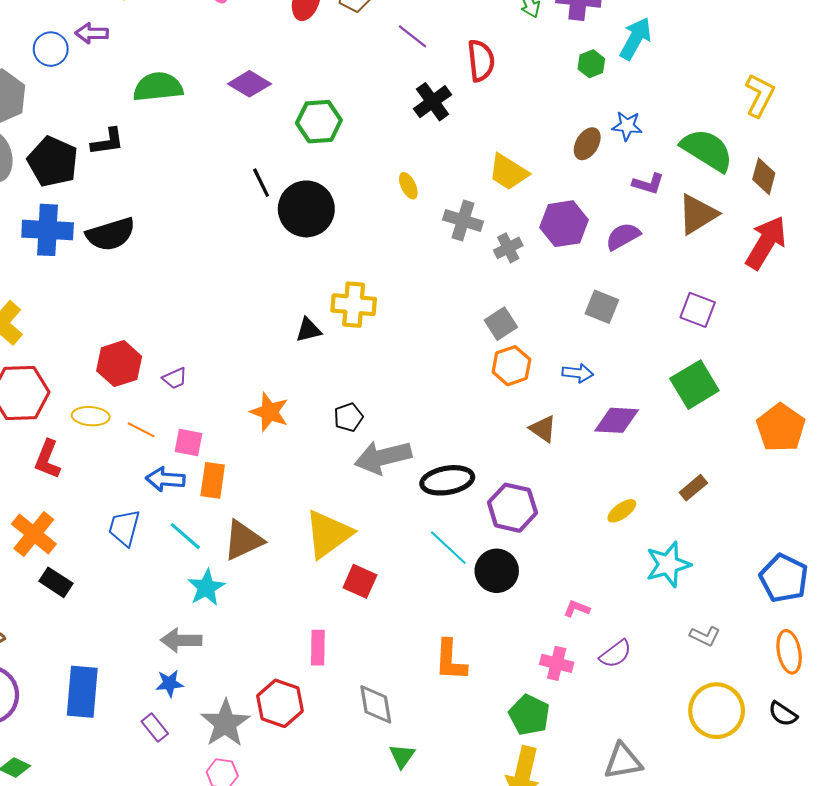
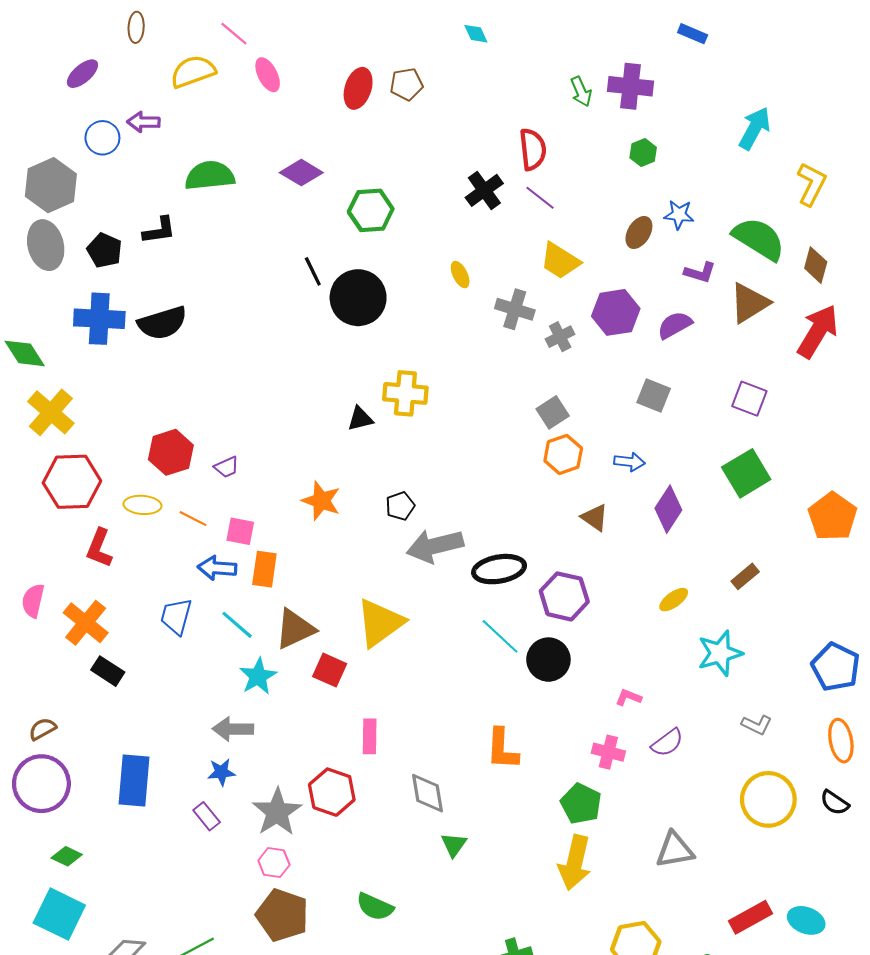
purple line: (413, 36) -> (540, 198), moved
cyan arrow: (636, 39) -> (755, 128), moved
black pentagon: (53, 162) -> (105, 250), size x0.7
purple diamond: (617, 420) -> (668, 509), turned -60
red square: (360, 581) -> (330, 670), moved

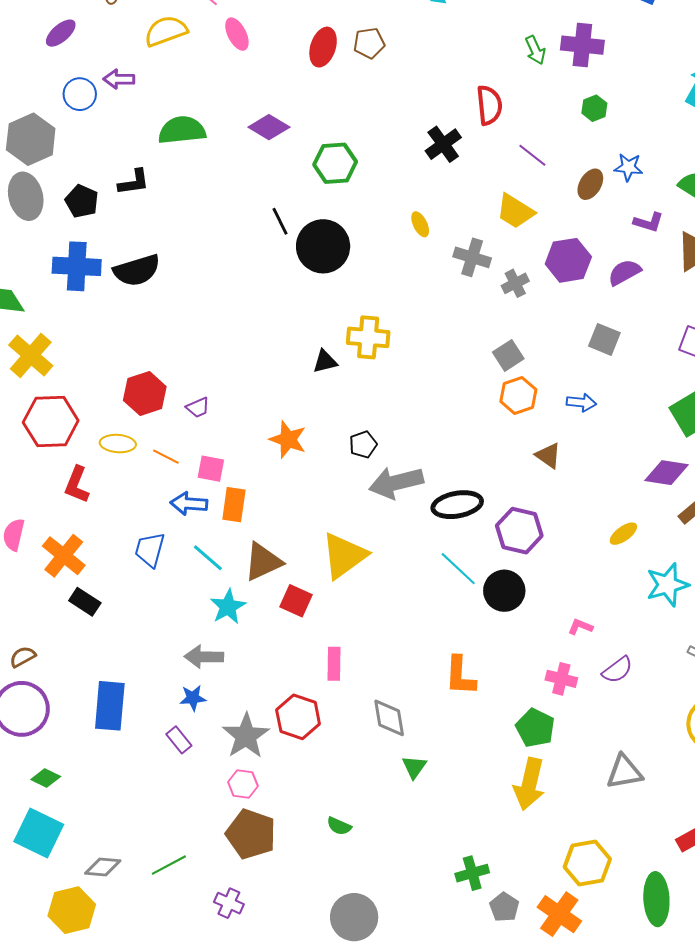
purple line: (540, 198) -> (532, 155), moved
purple diamond: (668, 509) -> (666, 473), moved, turned 66
green semicircle: (375, 907) -> (339, 826), size x0.7

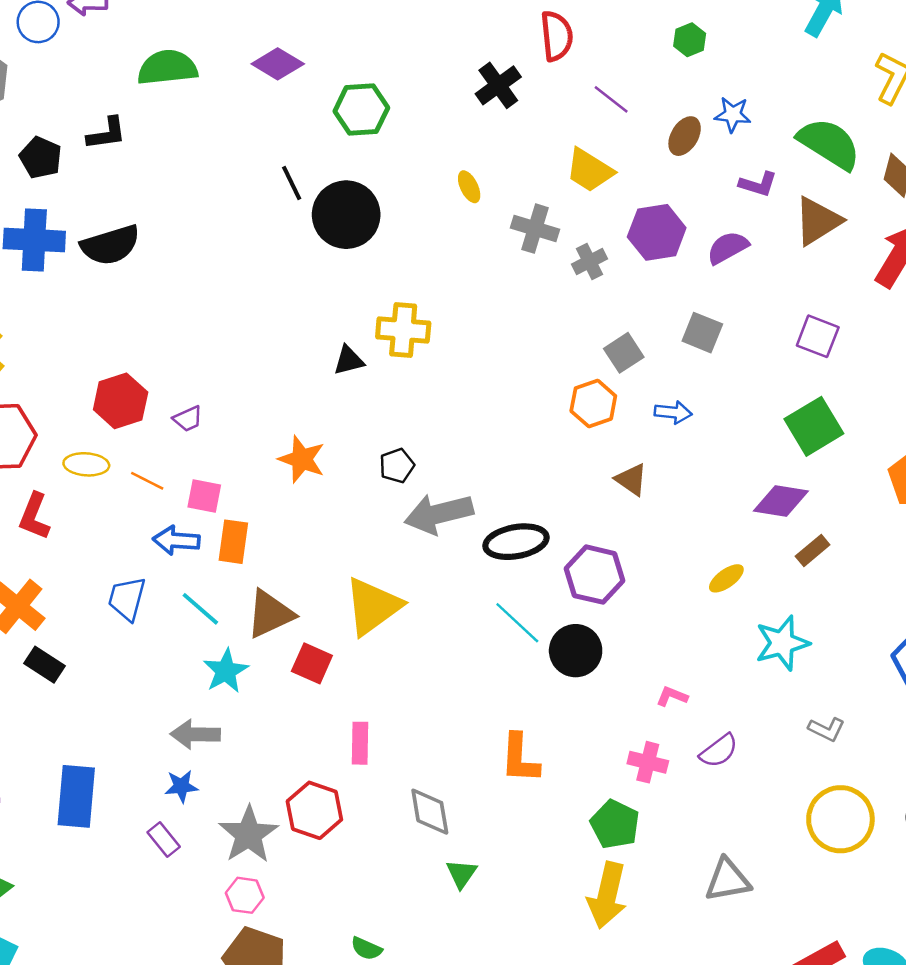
gray square: (508, 355) -> (624, 353), moved

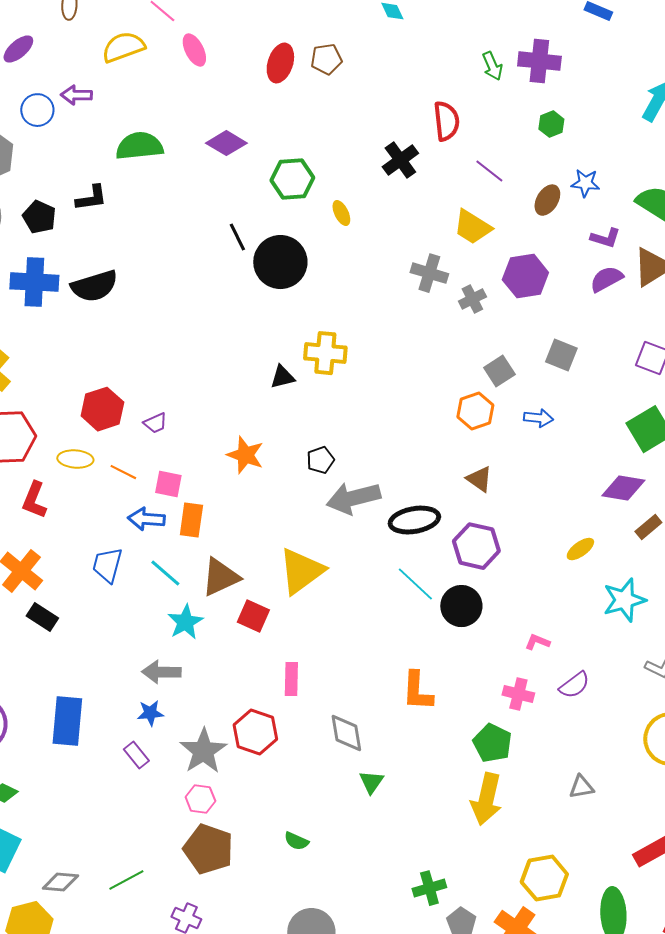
yellow ellipse: (469, 187) -> (341, 213), moved
purple semicircle: (728, 248) -> (606, 279), moved
brown triangle: (631, 480) -> (479, 479), moved
gray triangle: (728, 880) -> (581, 787), size x0.7

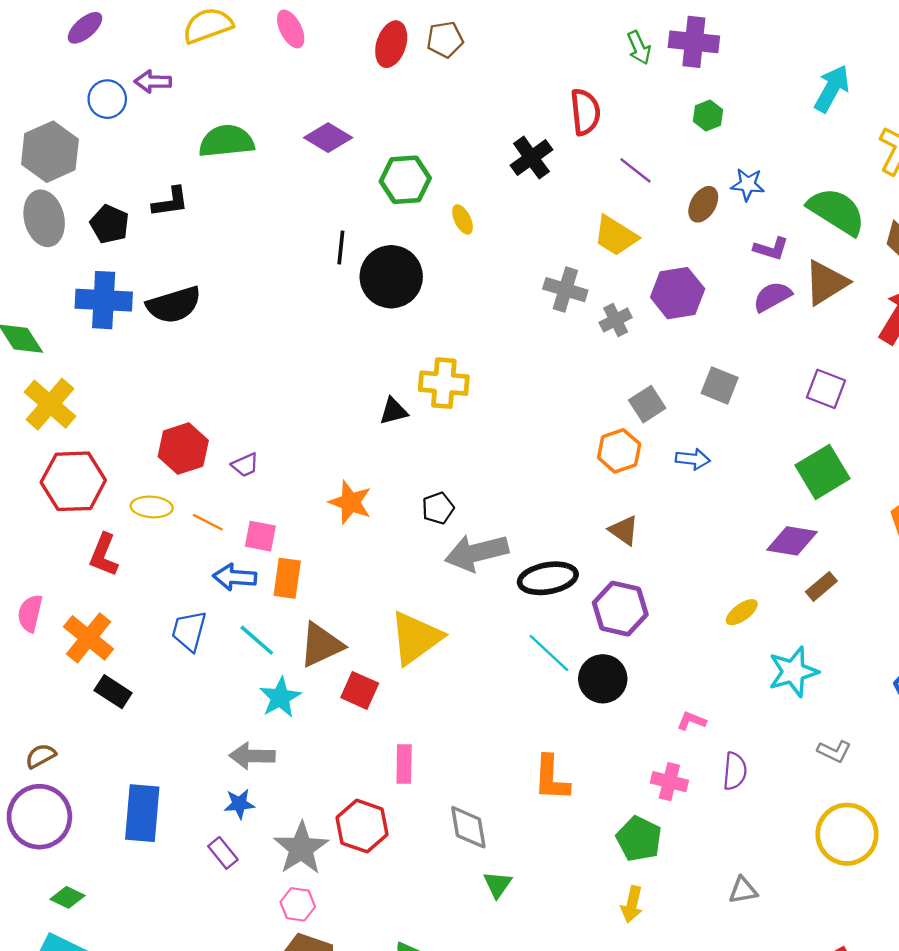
black line: (237, 237) -> (341, 248), turned 32
purple semicircle: (574, 685) -> (735, 771), turned -48
yellow arrow: (486, 799) -> (632, 904), size x0.6

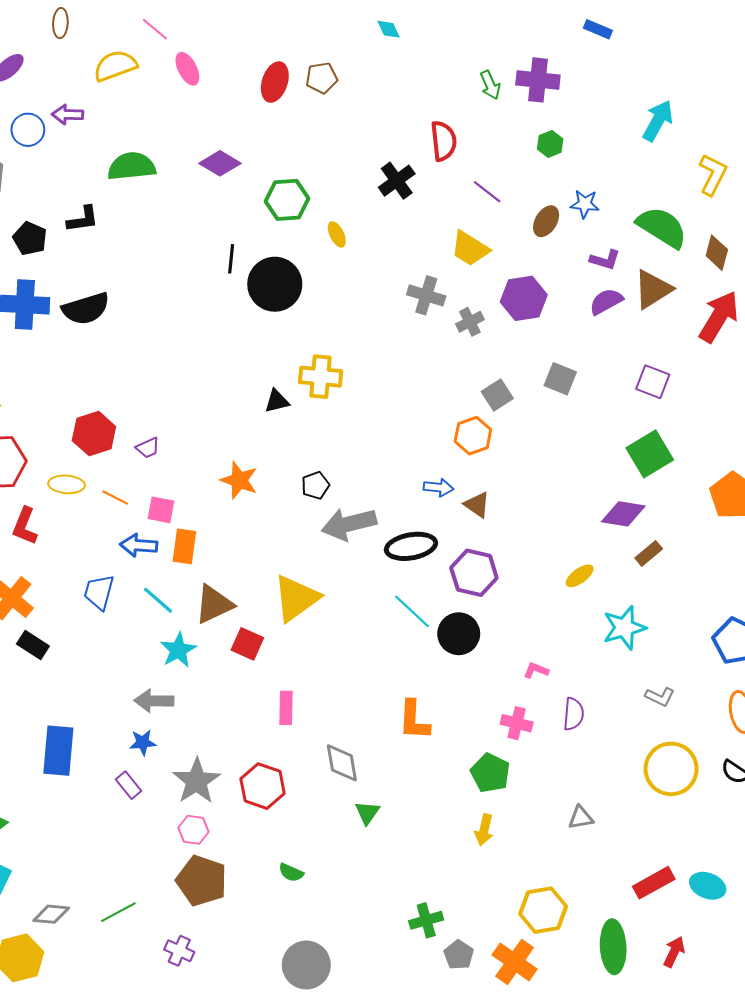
blue arrow: (693, 459) -> (438, 487), moved
red hexagon: (362, 826) -> (263, 786), moved

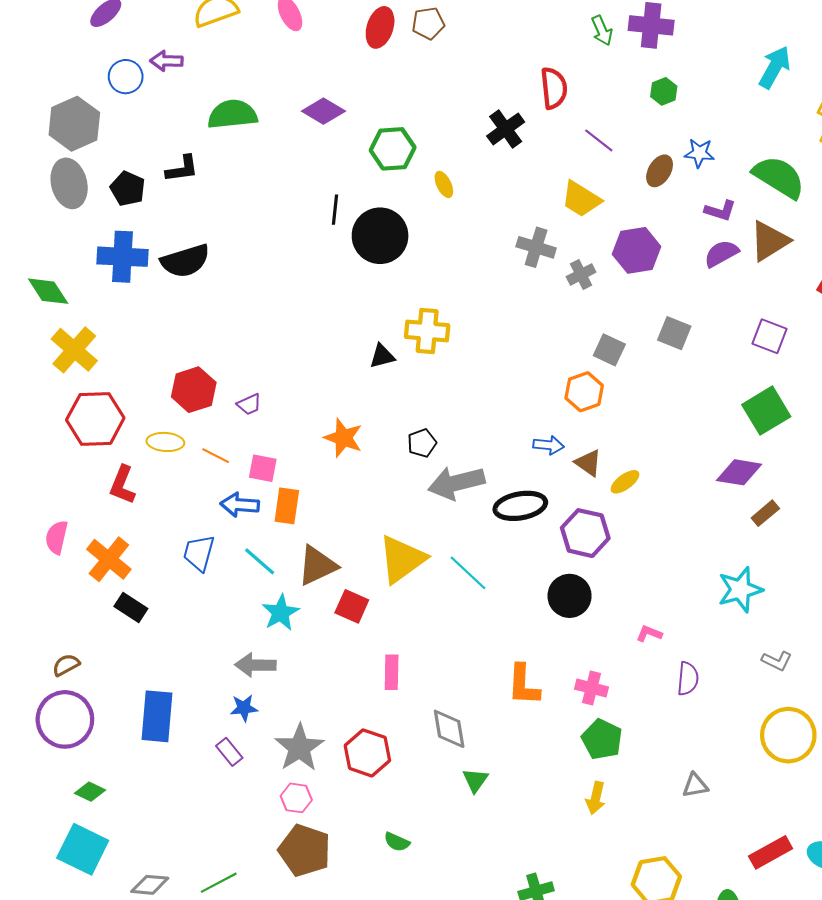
gray square: (497, 395) -> (609, 350), turned -32
yellow ellipse: (580, 576) -> (625, 482), moved
cyan line: (412, 611) -> (468, 573), moved
pink cross: (517, 723) -> (591, 688), moved

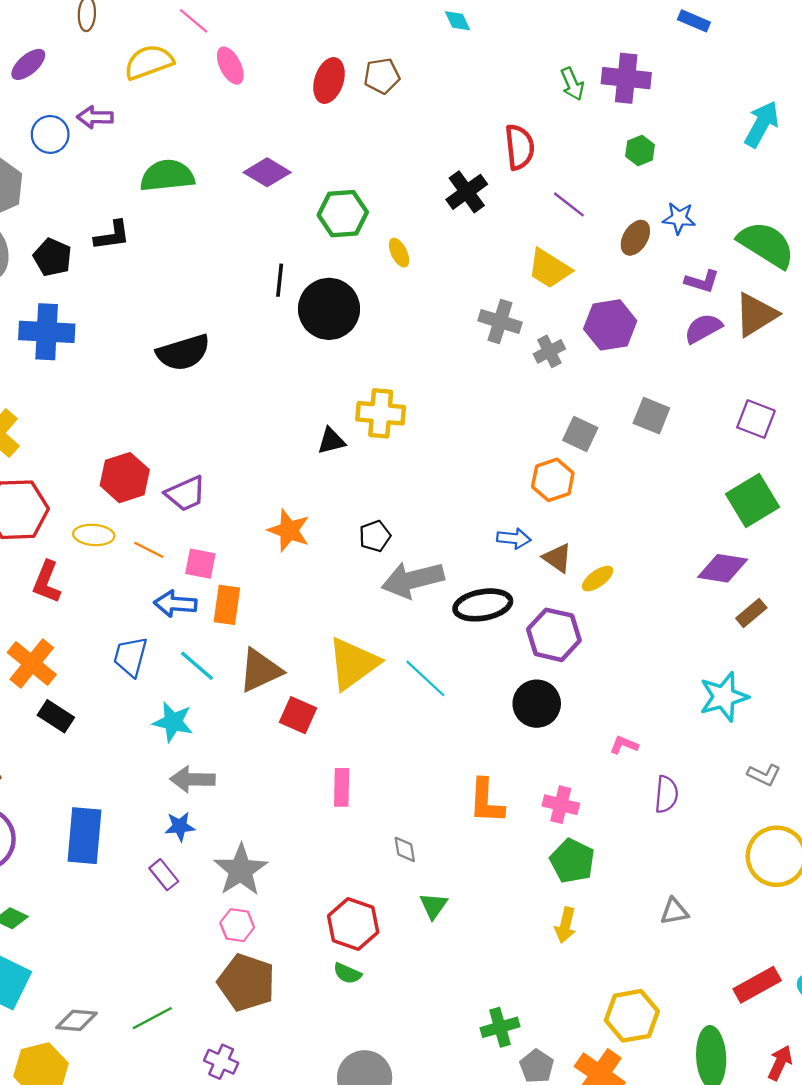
black semicircle: (185, 261) -> (183, 352), moved
purple trapezoid: (249, 404) -> (186, 494), size x1.5
cyan star: (281, 613) -> (173, 722), moved, turned -30
gray diamond: (449, 729) -> (405, 849), size x0.6
red hexagon: (367, 753) -> (353, 924), moved

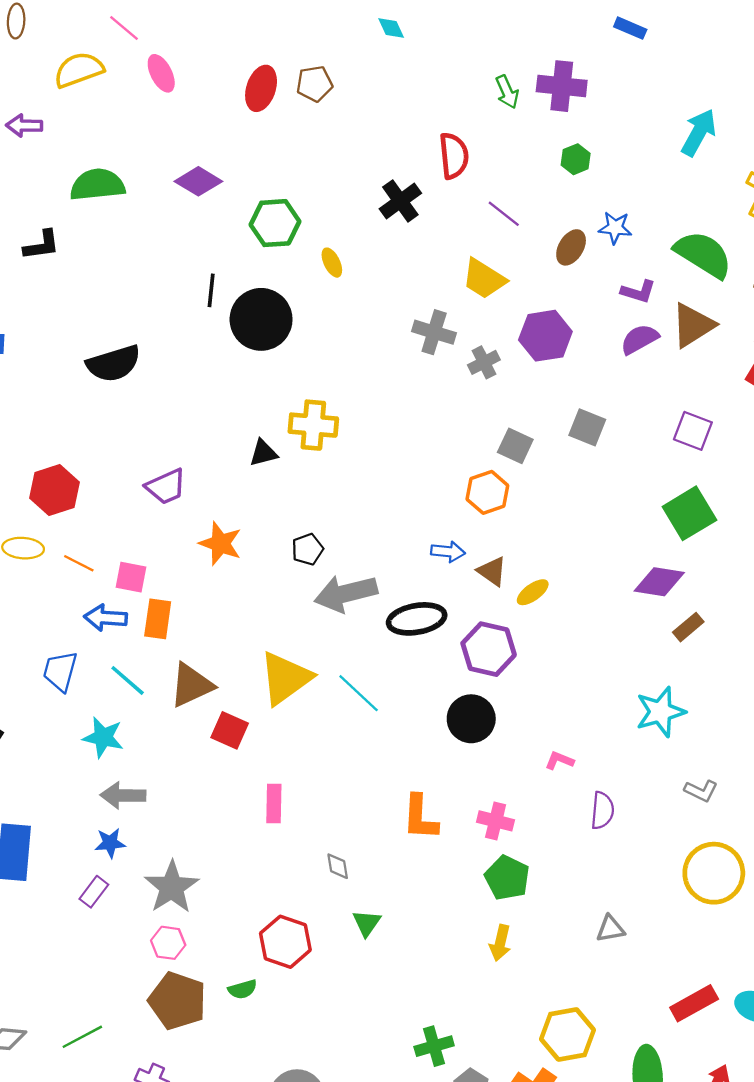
purple trapezoid: (186, 494) -> (166, 487), moved
purple rectangle: (164, 875) -> (94, 892), turned 76
green semicircle: (347, 973) -> (242, 989), moved, turned -40

